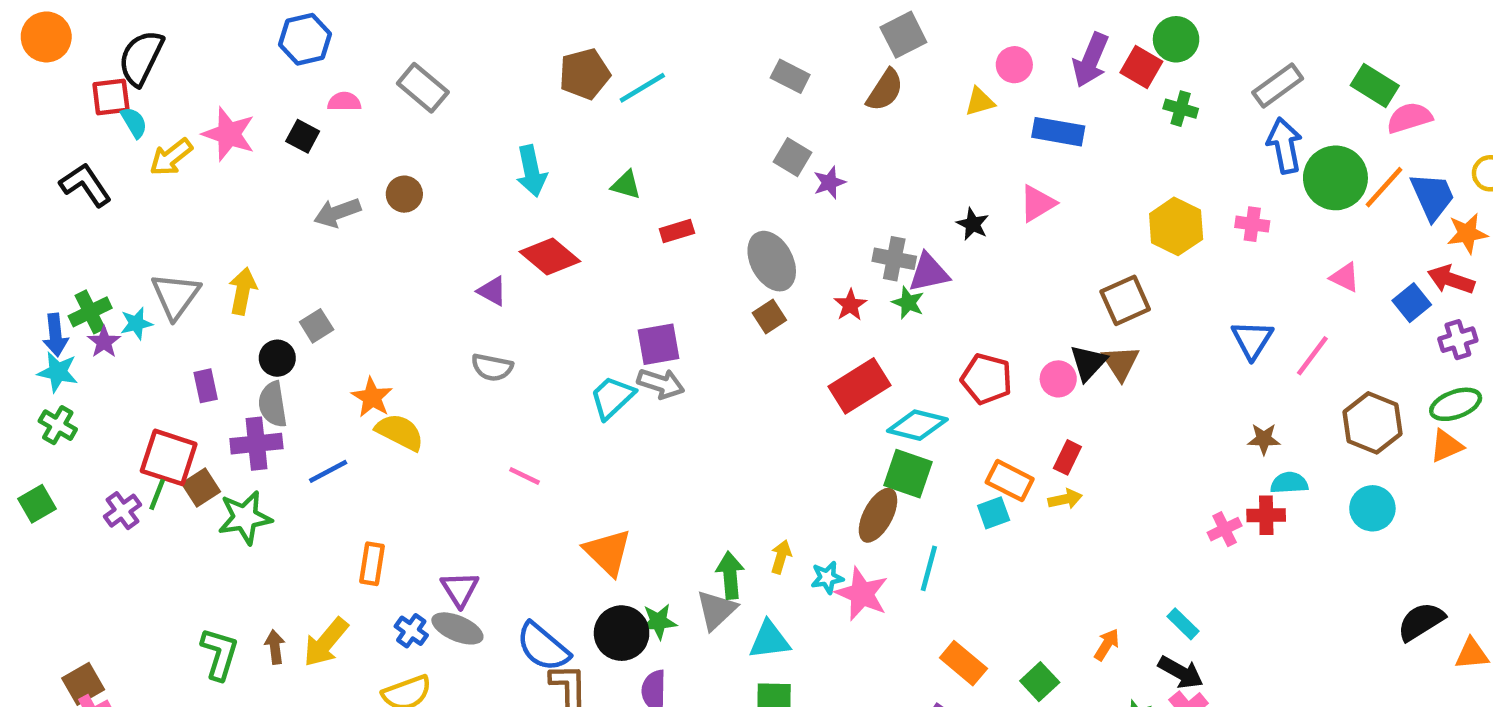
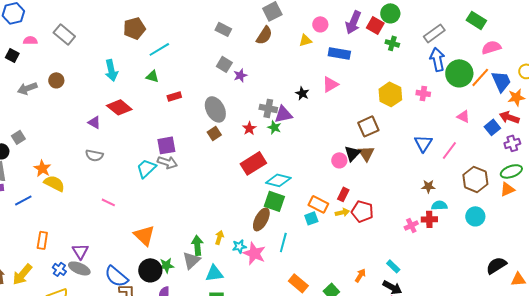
green rectangle: (1375, 85) -> (476, 20), moved
cyan line: (642, 88) -> (159, 49), moved
red pentagon: (987, 379) -> (362, 211), moved

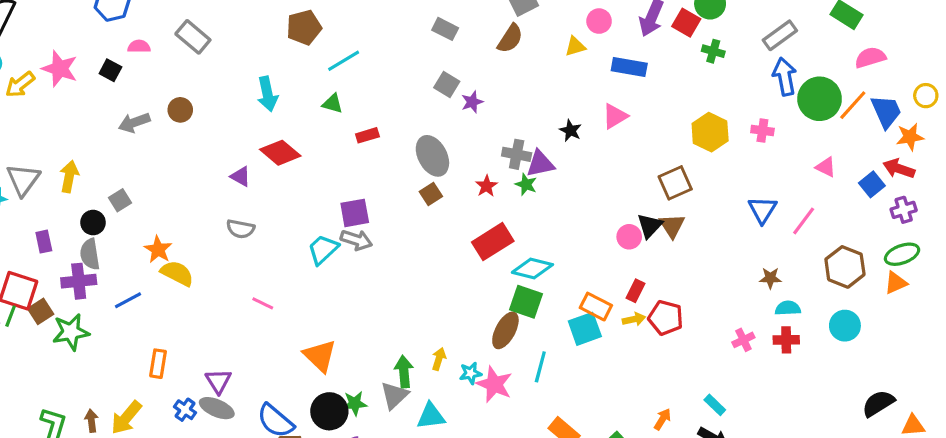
cyan square: (311, 218) -> (585, 329), size x1.5
red cross: (429, 219) -> (786, 340), moved

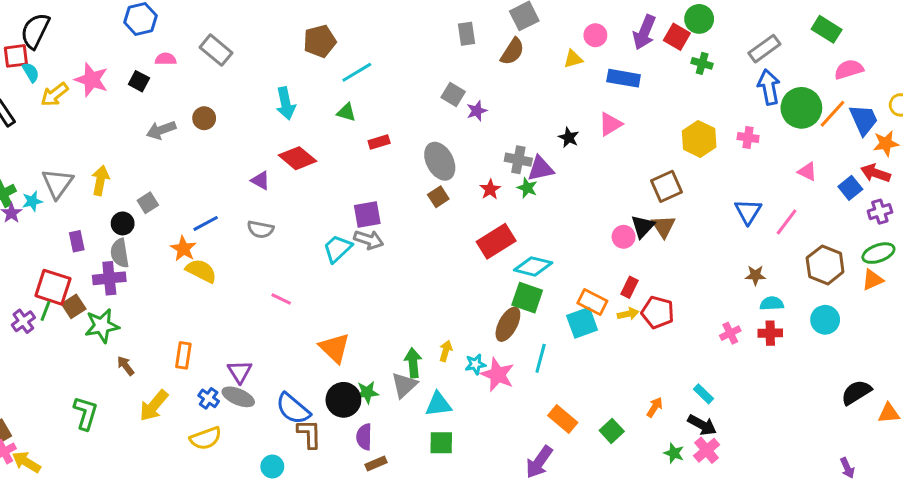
gray rectangle: (445, 29) -> (466, 34), moved, turned 55
blue line: (128, 300) -> (206, 223), moved
brown arrow: (91, 421) -> (126, 366), moved, turned -30

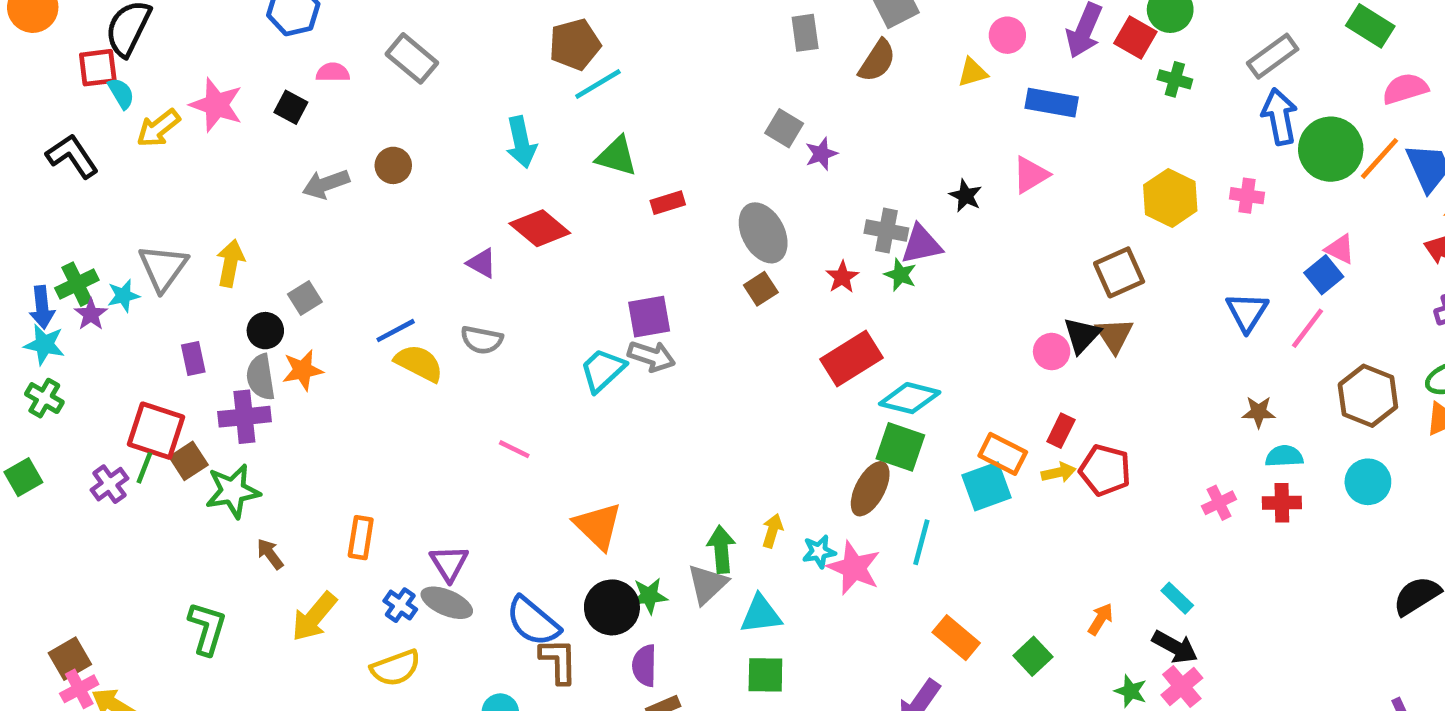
cyan line: (357, 72) -> (598, 84), moved
green triangle: (346, 112) -> (617, 156), size x1.4
blue square: (850, 188) -> (1324, 275), moved
orange star: (183, 249) -> (303, 370), moved, turned 30
yellow semicircle: (201, 271) -> (419, 363), moved

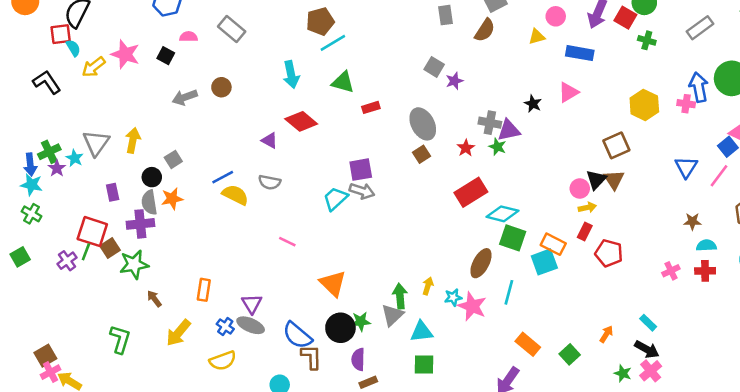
blue arrow: (1280, 117) -> (699, 87), moved
cyan star: (123, 296) -> (75, 158), turned -30
green square: (900, 447) -> (513, 238), moved
yellow arrow: (1059, 472) -> (587, 207), moved

